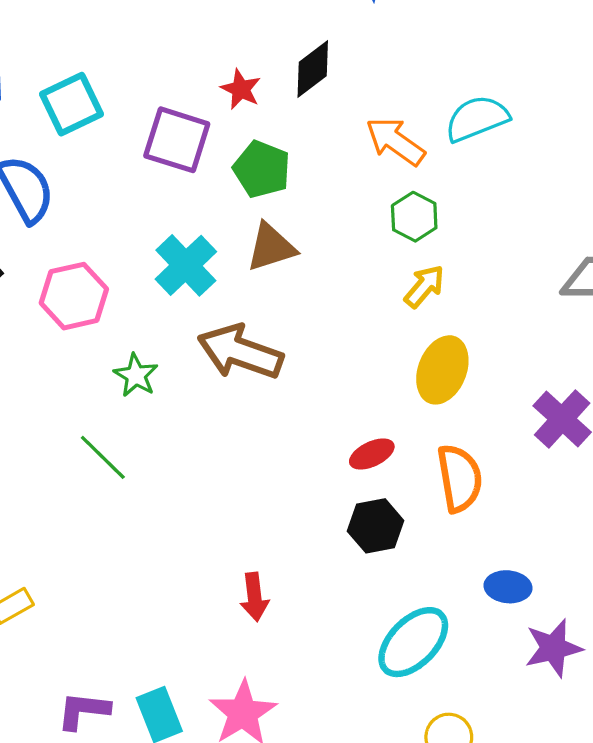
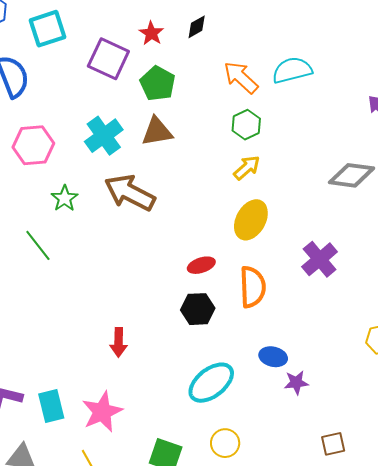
black diamond: (313, 69) -> (197, 27), size x0.7
purple star: (553, 648) -> (296, 383), moved, size x0.7

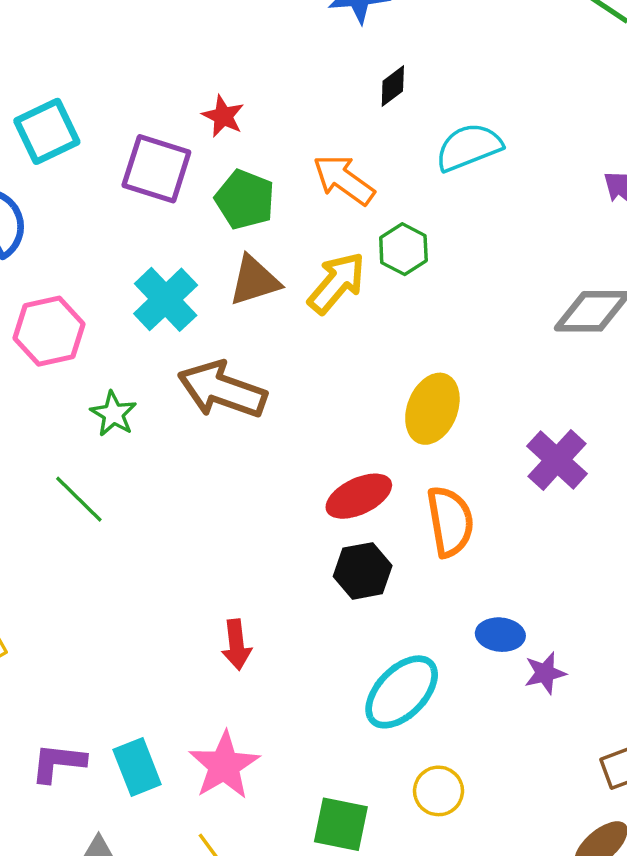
black diamond: (197, 27) -> (393, 86), moved
orange arrow: (241, 77) -> (344, 180), moved
yellow arrow: (247, 168) -> (337, 283), moved, size x1.4
red ellipse: (201, 265) -> (359, 496), size x1.4

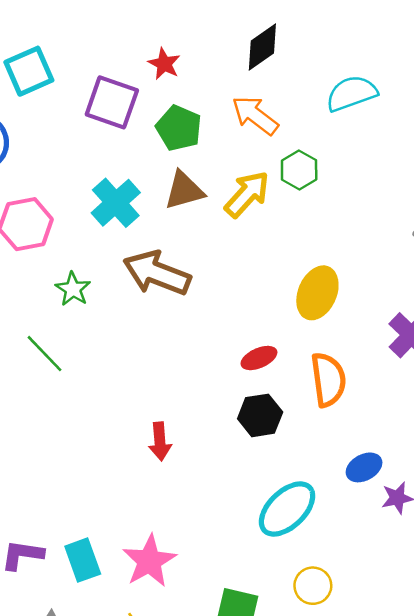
black diamond: (393, 86) -> (262, 47), moved, size x1.5
red ellipse: (359, 496) -> (259, 358), size x0.7
blue ellipse: (500, 635) -> (364, 467), turned -36
red arrow: (236, 645) -> (160, 441), moved

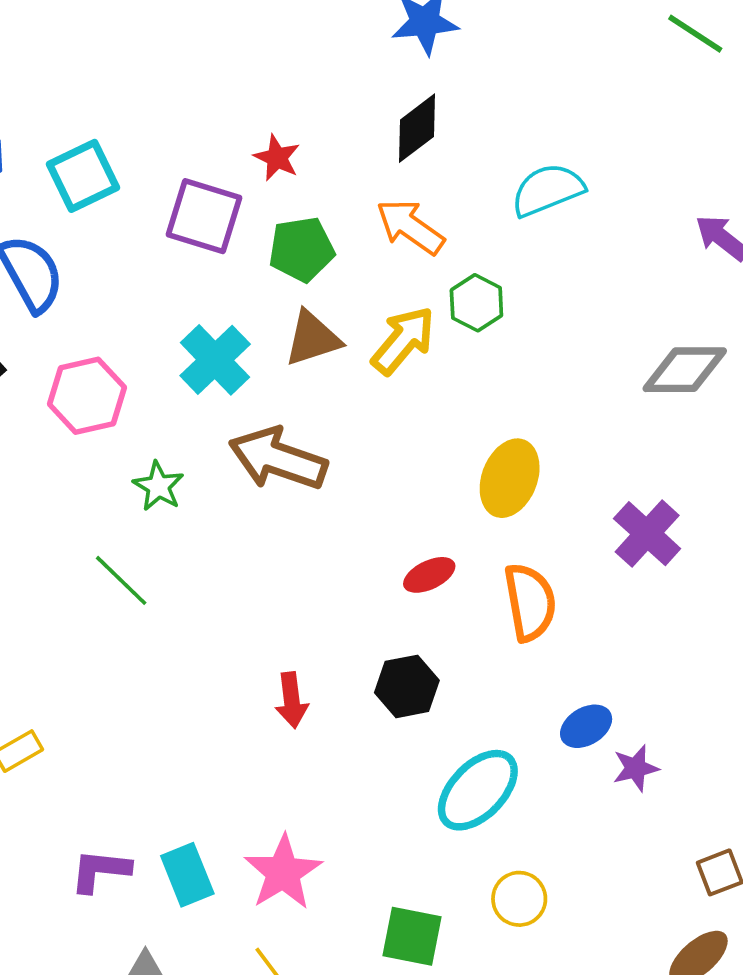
green pentagon: (179, 128) -> (301, 249), turned -30
black hexagon: (260, 415) -> (407, 686), moved

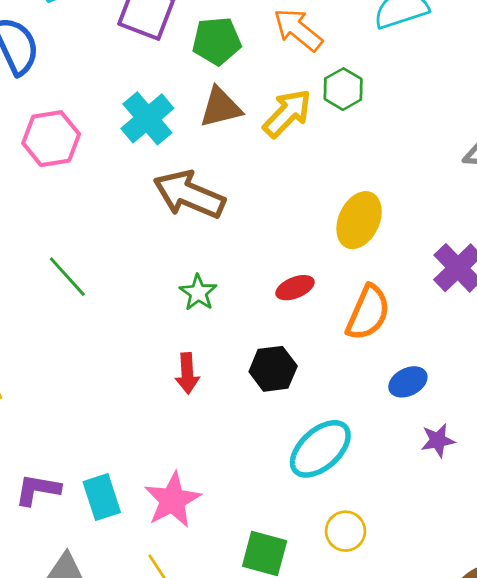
green star: (158, 486) -> (198, 293), moved
orange semicircle: (530, 602) -> (368, 313), turned 30
blue ellipse: (586, 726) -> (408, 382), moved

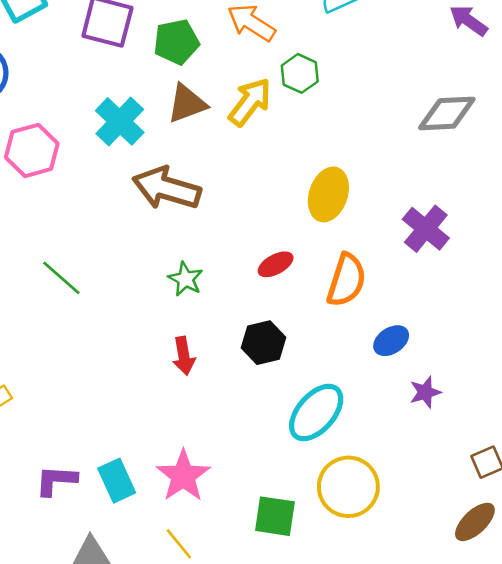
yellow circle: (346, 531) -> (348, 487), size x1.6

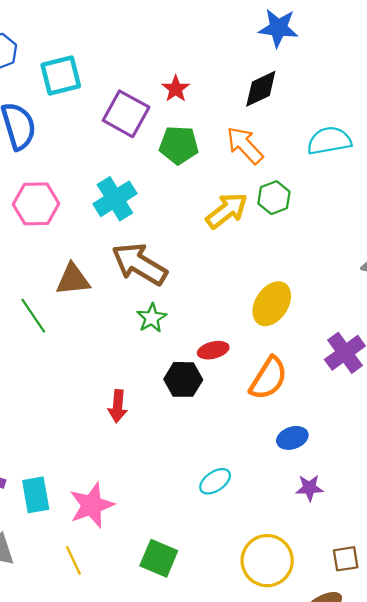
brown triangle: (187, 104) -> (73, 279), moved
green star: (185, 279) -> (152, 318), moved
black hexagon: (264, 343) -> (183, 379), moved
cyan ellipse: (316, 412) -> (215, 481), size x0.6
yellow circle: (348, 487) -> (267, 561), moved

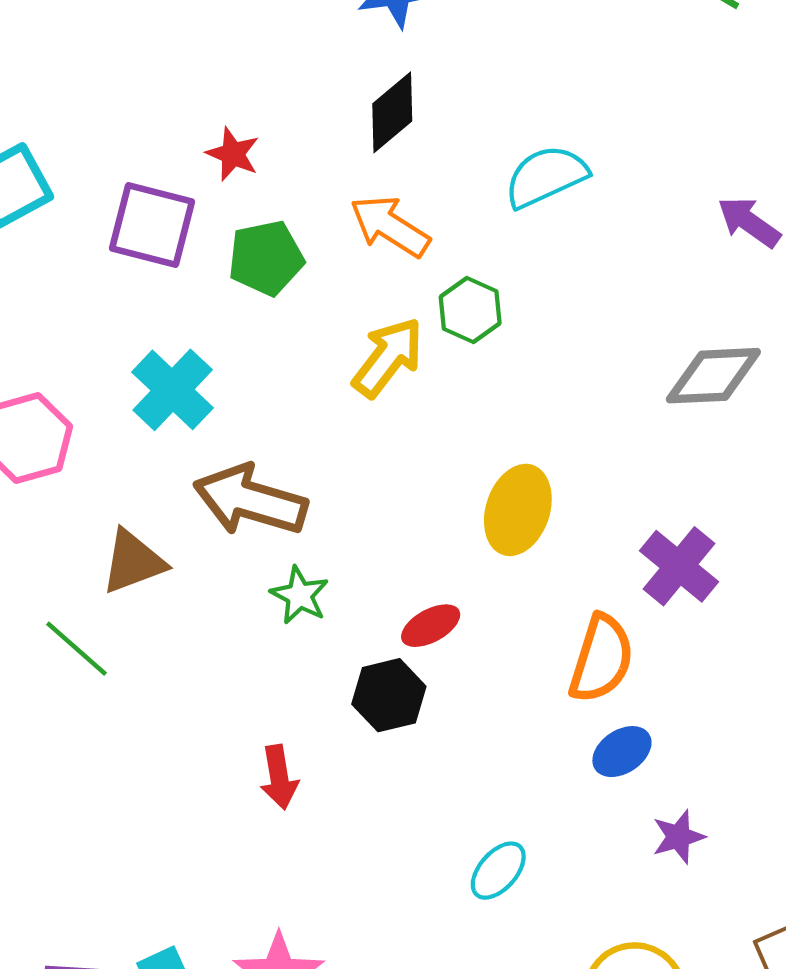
orange semicircle: (268, 378) -> (601, 659), moved

